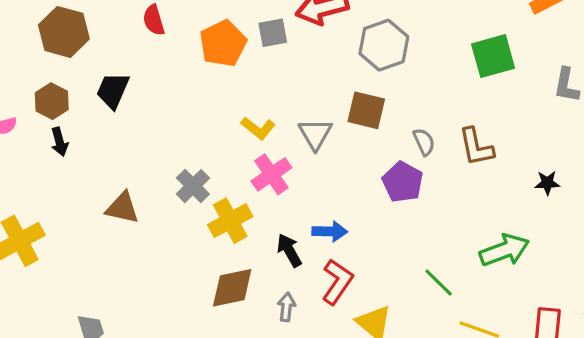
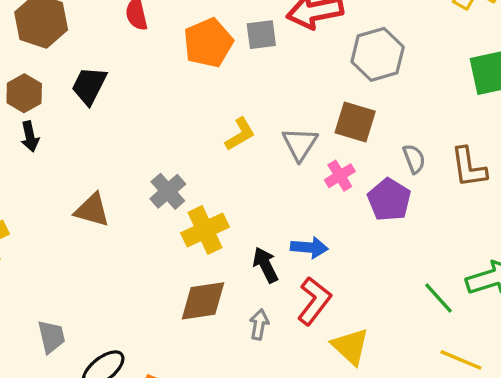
yellow L-shape: (258, 128) -> (240, 134), turned -72
pink cross: (271, 174) -> (340, 176), moved, size x0.7
green line: (439, 283) -> (439, 298), moved

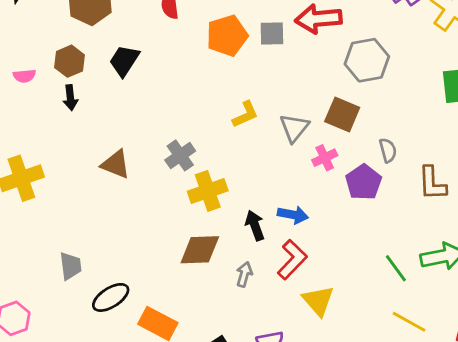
brown L-shape: (469, 167) -> (432, 183), moved

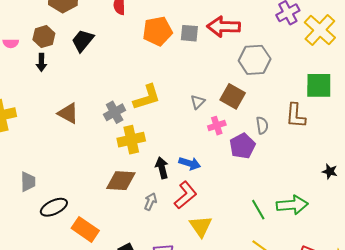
yellow L-shape: (245, 114) -> (147, 97), moved, size x1.4
gray triangle: (294, 128) -> (198, 102), size x0.7
brown L-shape: (432, 183) -> (296, 116), moved

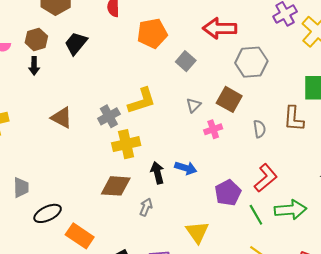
gray square: (189, 33) -> (186, 61), moved, turned 36
purple pentagon: (242, 146) -> (228, 193), moved
red L-shape: (186, 195) -> (266, 178), moved

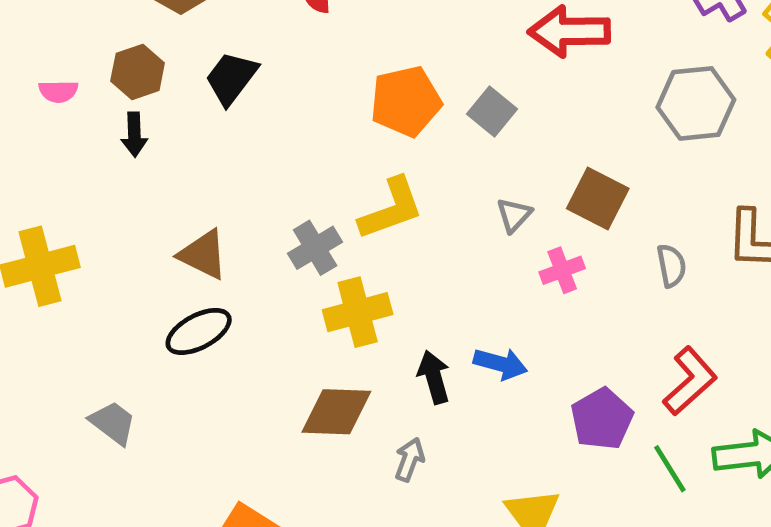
orange pentagon: (152, 33) -> (406, 101), moved
gray hexagon: (251, 62) -> (696, 103), moved
gray trapezoid: (21, 188) -> (113, 423), turned -50
black ellipse: (48, 213) -> (199, 331), moved

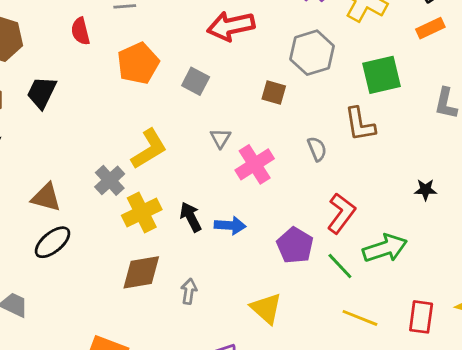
orange pentagon: (406, 101) -> (138, 63), moved
brown square: (598, 198) -> (274, 92), moved, size x0.7
pink cross: (562, 270) -> (255, 164), size x1.5
black arrow: (434, 377) -> (191, 217), moved

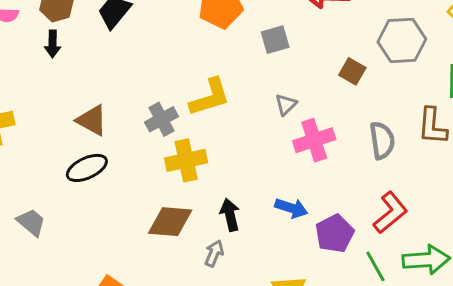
gray square: (196, 81) -> (275, 40), turned 32
gray semicircle: (317, 149) -> (382, 140), size x1.4
black arrow: (191, 217) -> (230, 215), moved
blue arrow: (230, 225) -> (291, 208), moved

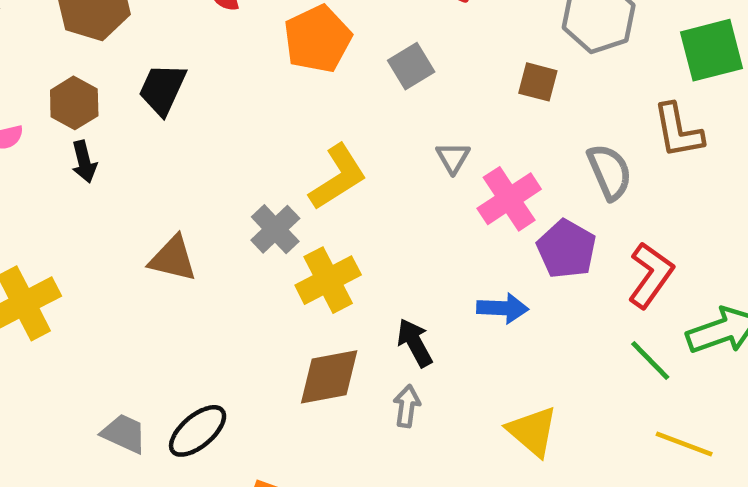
black ellipse: (87, 168) -> (198, 431), moved
purple pentagon: (335, 234) -> (566, 249), moved

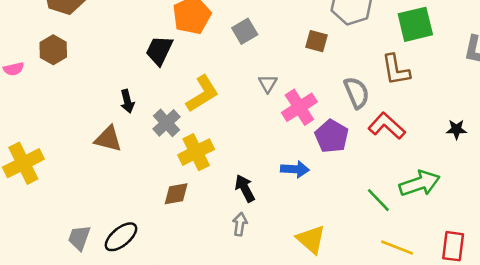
black trapezoid: (162, 89) -> (159, 50), moved
black arrow: (84, 162) -> (127, 101), moved
red L-shape: (651, 275) -> (387, 126), moved, turned -84
brown diamond: (329, 377) -> (176, 194), moved, size x0.7
gray trapezoid: (124, 434) -> (79, 238), turned -96

